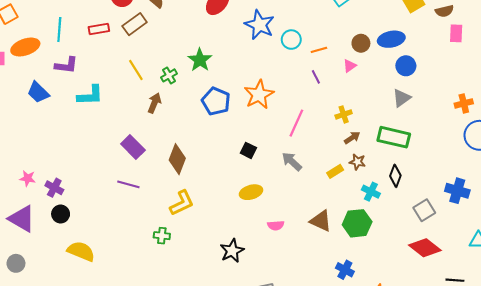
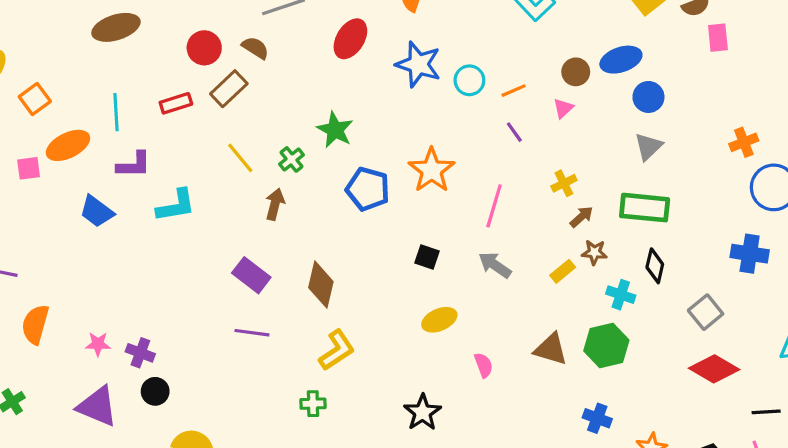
blue cross: (457, 191) -> (750, 254), moved
pink semicircle: (276, 225) -> (484, 365), turned -98

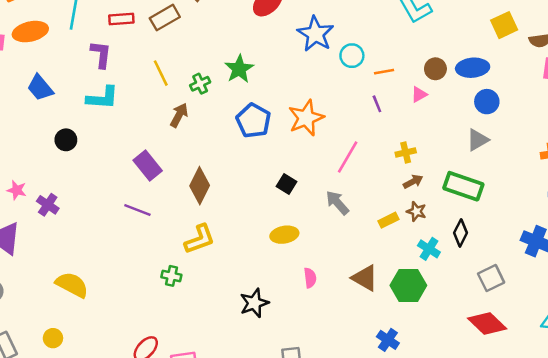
purple L-shape: (134, 165) -> (101, 54), moved, turned -96
black circle: (155, 391) -> (66, 140), moved

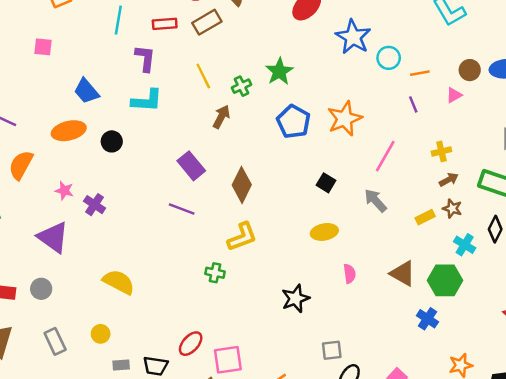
orange ellipse: (30, 32) -> (69, 131), moved
blue cross: (388, 340) -> (427, 319), moved

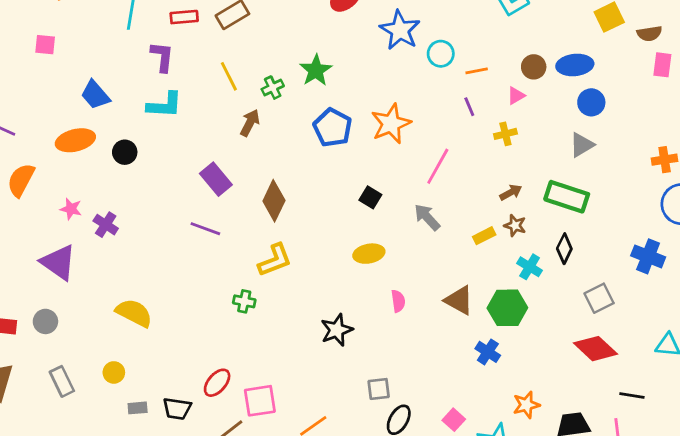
yellow cross: (441, 151) -> (505, 134), moved

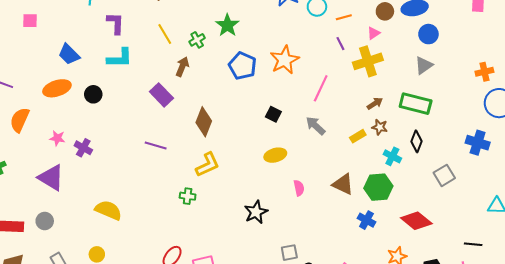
yellow cross: (505, 134) -> (368, 61), size x1.8
purple rectangle: (216, 179) -> (161, 95), moved
red diamond: (595, 349) -> (416, 221), moved

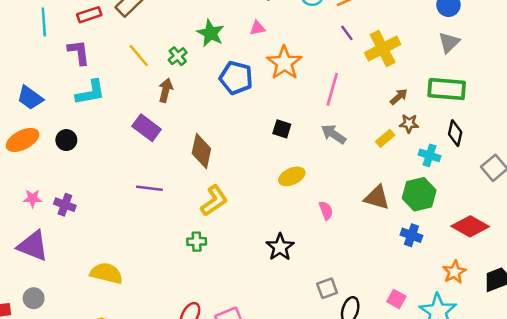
pink triangle: (374, 33) -> (257, 28), moved, turned 32

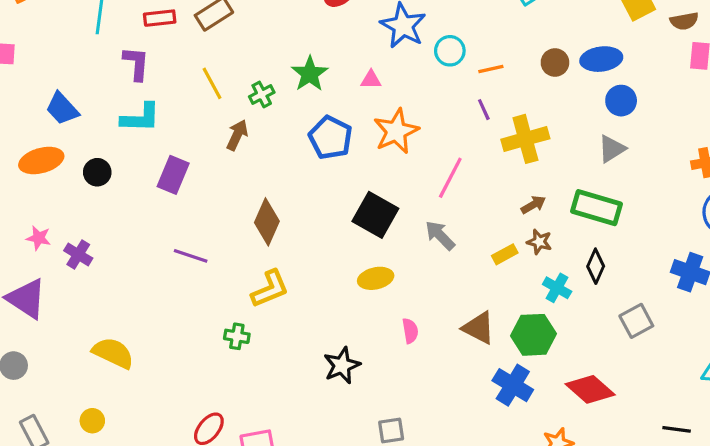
purple rectangle: (147, 128) -> (173, 175), moved, turned 64
black square: (282, 129) -> (375, 215), size x1.8
blue cross: (411, 235) -> (513, 385), size x1.4

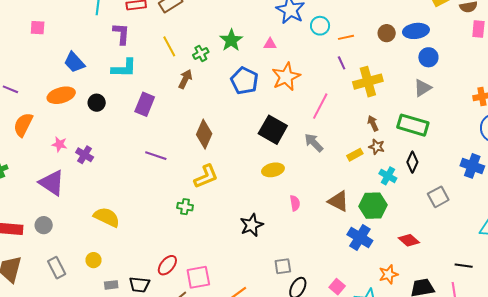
brown arrow: (533, 205) -> (373, 123), turned -84
red diamond: (590, 389) -> (409, 240), size x0.7

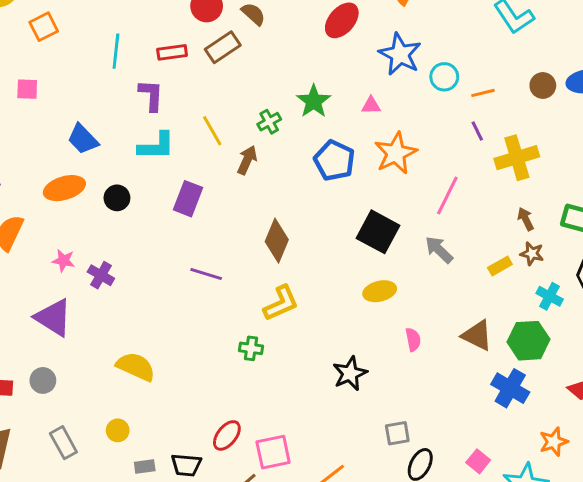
yellow line: (169, 46) -> (212, 131), moved

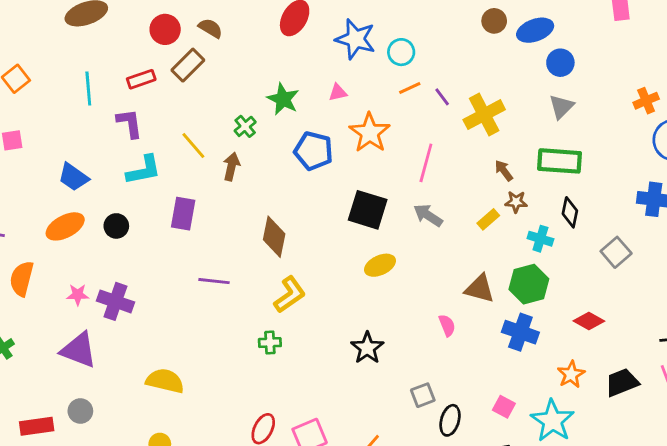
brown circle: (543, 86) -> (494, 21), moved
orange line: (483, 93) -> (410, 88), moved
purple cross: (101, 275) -> (115, 301), size x1.4
pink semicircle: (413, 340) -> (447, 325), moved

